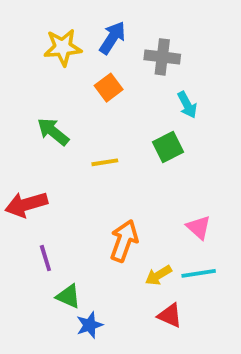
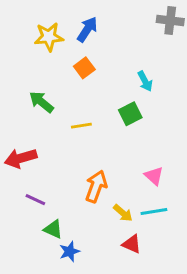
gray cross: (162, 57) -> (170, 21), moved
purple line: (45, 258) -> (35, 200), turned -48
yellow arrow: (158, 275) -> (123, 213), turned -108

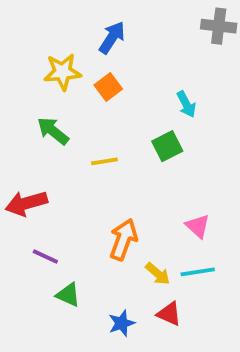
yellow star: (49, 37) -> (62, 72), moved
blue star: (70, 251) -> (122, 323), moved

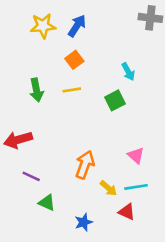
yellow star: (62, 72) -> (43, 26), moved
green arrow: (53, 131) -> (36, 90), turned -140
yellow line: (104, 161) -> (72, 90), moved
red triangle: (169, 314) -> (127, 212), moved

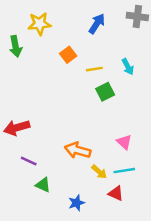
blue arrow: (77, 26) -> (97, 24), moved
cyan arrow: (128, 72) -> (128, 67), moved
green arrow: (36, 90) -> (16, 46), moved
yellow line: (72, 90) -> (94, 69), moved
orange arrow: (85, 165) -> (78, 150), turned -95

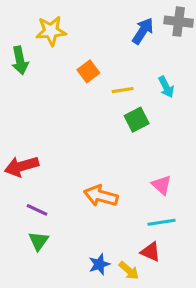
blue arrow: (97, 24) -> (143, 31), moved
yellow arrow: (99, 172) -> (129, 271), moved
green triangle: (43, 185) -> (39, 241), moved, turned 42

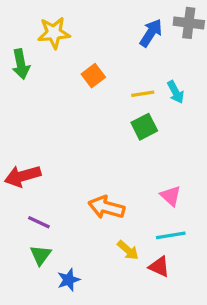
yellow line: (123, 90) -> (143, 94), moved
blue star: (99, 264) -> (69, 280), moved
yellow arrow: (129, 271) -> (128, 250), moved

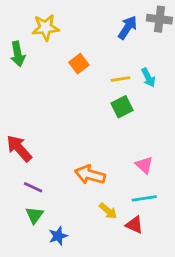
red arrow: (23, 176) -> (19, 148), turned 64

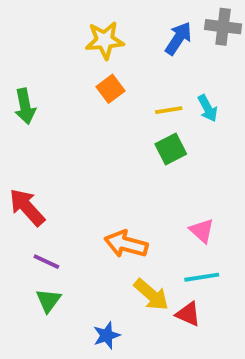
yellow star: (46, 28) -> (105, 40), moved
green arrow: (18, 54) -> (25, 106), moved
yellow arrow: (108, 211) -> (151, 295), size x1.4
blue star: (58, 236) -> (107, 335), moved

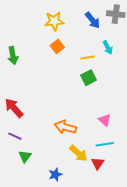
blue arrow: (178, 38) -> (93, 20), turned 108
cyan arrow: (208, 108) -> (108, 47), moved
purple line: (46, 262) -> (15, 136), moved
red triangle: (188, 314) -> (98, 163), turned 40

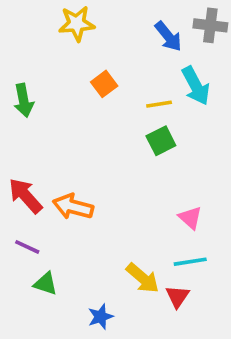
yellow star: (54, 21) -> (77, 24), moved
cyan arrow: (108, 47) -> (196, 86), size x1.5
orange arrow: (65, 127) -> (73, 207), moved
green triangle: (25, 156) -> (46, 284), turned -48

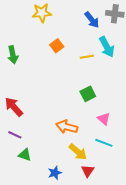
green square: (161, 141) -> (88, 94), moved
orange arrow: (73, 207) -> (67, 127), moved
cyan line: (190, 262) -> (104, 143), turned 30
red triangle: (177, 296) -> (88, 171), moved

